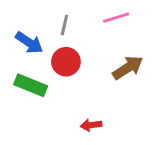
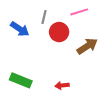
red circle: (66, 62) -> (59, 32), moved
green rectangle: (31, 85) -> (21, 80), moved

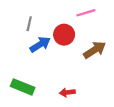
gray line: (44, 17) -> (29, 24), moved
blue arrow: (20, 29) -> (40, 44), moved, turned -66

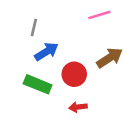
red circle: (64, 35) -> (74, 74), moved
green rectangle: (23, 87) -> (38, 84), moved

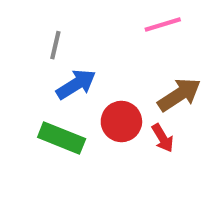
red arrow: (78, 107) -> (163, 138), moved, turned -114

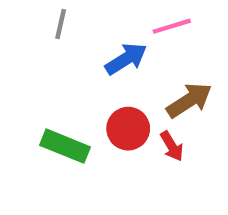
gray line: (55, 45) -> (61, 24), moved
blue arrow: (76, 84) -> (126, 59), moved

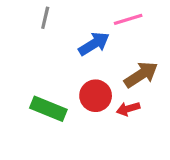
red arrow: (172, 146) -> (128, 109), turned 105

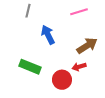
blue arrow: (94, 44) -> (48, 35), moved, turned -84
red circle: (96, 96) -> (62, 80), moved

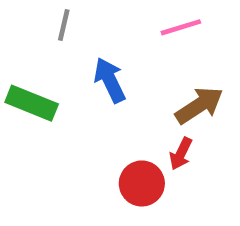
green rectangle: (30, 67) -> (32, 103), moved
red arrow: (79, 67) -> (181, 154), turned -48

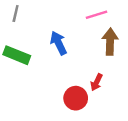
gray line: (64, 25) -> (16, 13), moved
brown arrow: (199, 105) -> (110, 42), moved, turned -55

